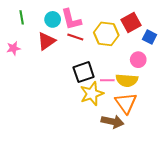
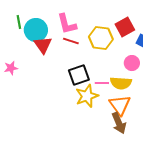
cyan circle: (53, 19) -> (36, 30), moved, size x1.5
red triangle: (46, 41) -> (43, 45), turned -30
pink star: (13, 48) -> (11, 68), moved
brown arrow: (112, 122) -> (119, 123), moved, turned 55

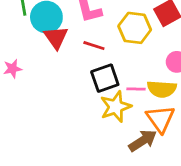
red line: (71, 41) -> (94, 46), moved
brown arrow: (119, 123) -> (143, 141), moved, turned -100

